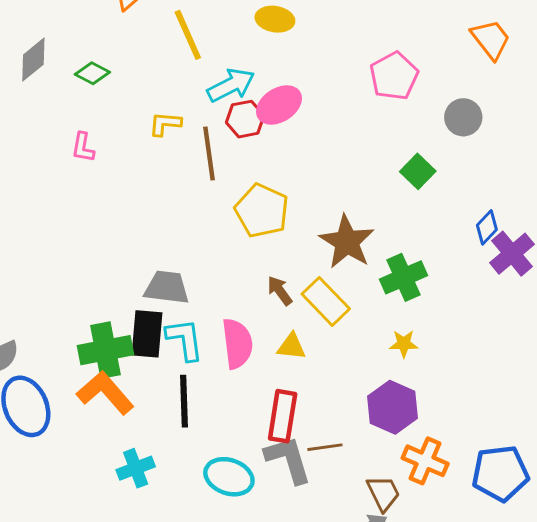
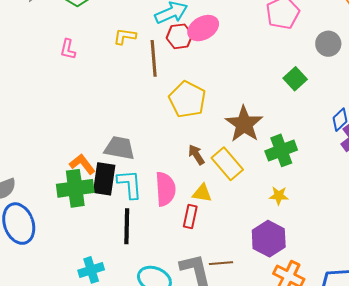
orange L-shape: (105, 393) -> (82, 164), moved, size x0.7
red rectangle: (283, 416) -> (190, 216), moved, size x0.7

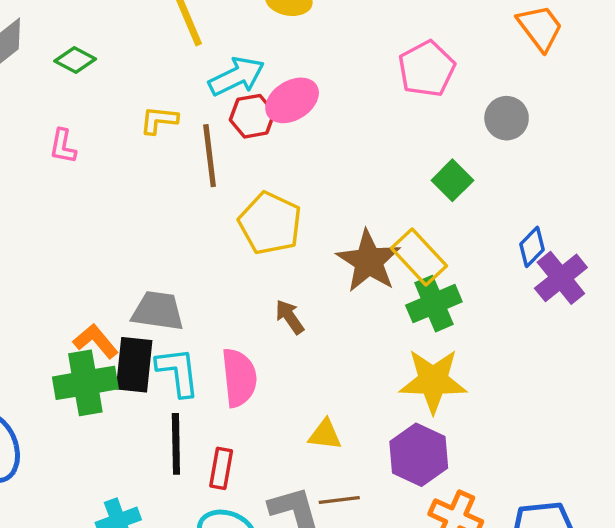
yellow rectangle: (227, 164) -> (419, 257), moved
yellow triangle: (202, 193) -> (325, 435), moved
yellow star: (279, 196) -> (433, 381), size x2.0
red rectangle: (190, 216) -> (221, 468), moved

